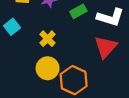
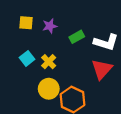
cyan square: (12, 27) -> (27, 58), moved

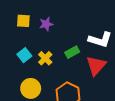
green rectangle: (77, 37) -> (72, 52), moved
yellow circle: (49, 89) -> (31, 88), moved

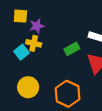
purple star: (46, 24) -> (37, 26), moved
yellow cross: (45, 58) -> (34, 43), moved, turned -32

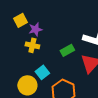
yellow square: (20, 16) -> (20, 20), turned -32
cyan square: (22, 52) -> (42, 72), moved

